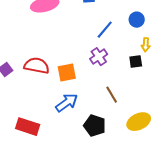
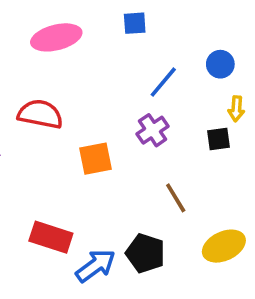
red semicircle: (37, 66) -> (40, 114), moved
blue arrow: (67, 103) -> (95, 266), moved
red rectangle: (28, 127) -> (51, 237), moved

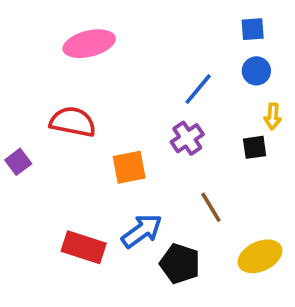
blue square: (135, 23) -> (253, 29), moved
blue arrow: (95, 266) -> (142, 231), moved

